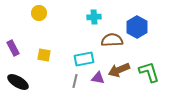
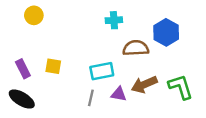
yellow circle: (39, 13) -> (34, 15), moved
purple rectangle: (13, 48) -> (23, 69), moved

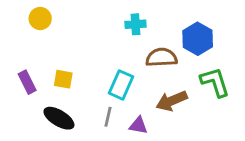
cyan rectangle: (102, 71) -> (121, 85), turned -55
green L-shape: (181, 87) -> (215, 82), moved
purple triangle: (119, 94) -> (138, 125), moved
black ellipse: (22, 99) -> (59, 118), moved

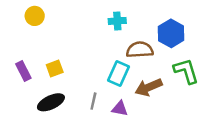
yellow square: (63, 79) -> (55, 69), turned -30
cyan rectangle: (121, 85) -> (119, 74), moved
black ellipse: (59, 118) -> (51, 102), turned -56

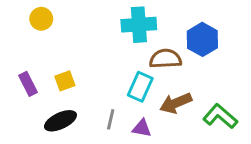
cyan cross: (117, 21) -> (139, 25), size x1.6
green L-shape: (186, 71) -> (220, 116), moved, turned -32

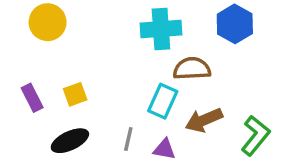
yellow circle: (41, 19) -> (48, 22), size x1.4
blue hexagon: (202, 39) -> (235, 24), moved
green L-shape: (220, 116) -> (255, 136), turned 88

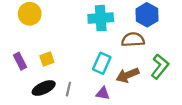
brown semicircle: (192, 69) -> (133, 40), moved
green L-shape: (255, 136) -> (160, 66), moved
gray line: (128, 139) -> (68, 89), moved

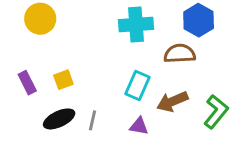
green L-shape: (160, 66) -> (216, 112), moved

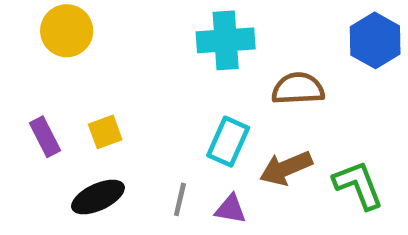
blue hexagon: (199, 20) -> (375, 40), moved
green L-shape: (216, 112) -> (358, 185), turned -60
gray line: (93, 120) -> (180, 199), moved

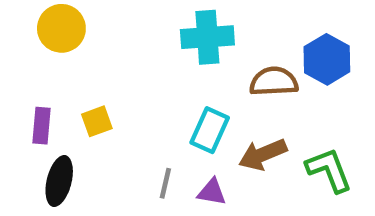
blue hexagon: (375, 40) -> (327, 59), moved
purple rectangle: (45, 137) -> (41, 126), turned 32
black ellipse: (98, 197) -> (59, 181), moved, turned -51

